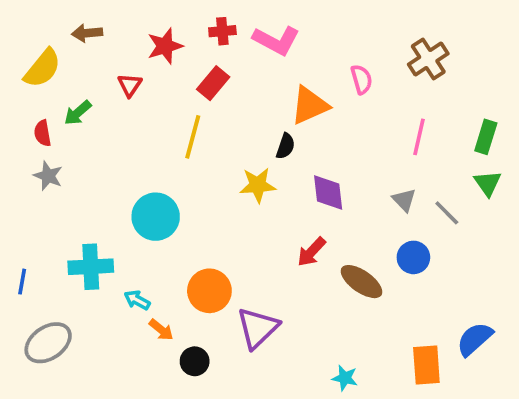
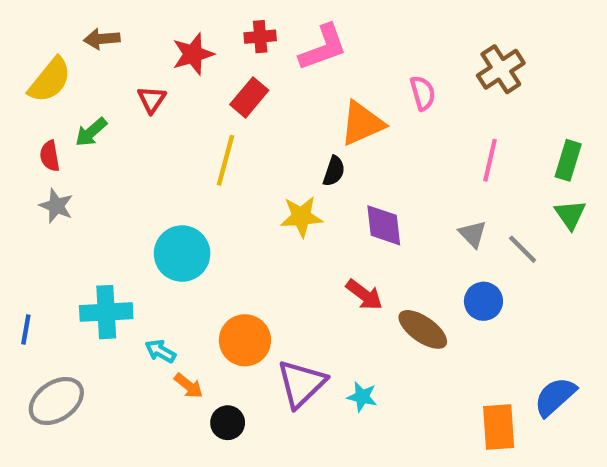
pink L-shape: (276, 40) -> (323, 48), turned -48
red arrow: (311, 252) -> (364, 295), turned -96
cyan star: (345, 378) -> (362, 397), moved

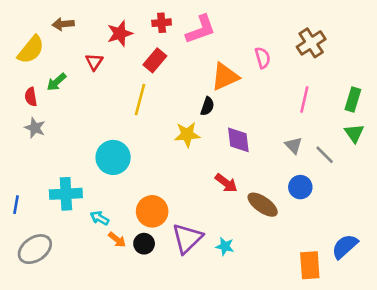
black circle: (228, 423) -> (144, 244), moved

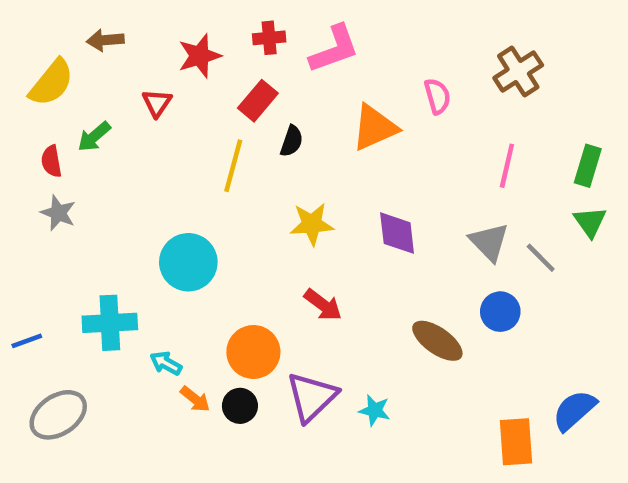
black semicircle: (207, 106) -> (292, 141), moved
gray triangle: (294, 145) -> (489, 242), size x1.4
red arrow: (226, 183) -> (323, 305), moved
blue line: (16, 205) -> (27, 341), turned 60

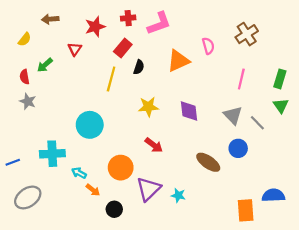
yellow semicircle: (51, 83) -> (25, 39), size x0.6
black circle: (240, 406) -> (114, 209), moved
blue semicircle: (574, 410) -> (273, 195), turned 40

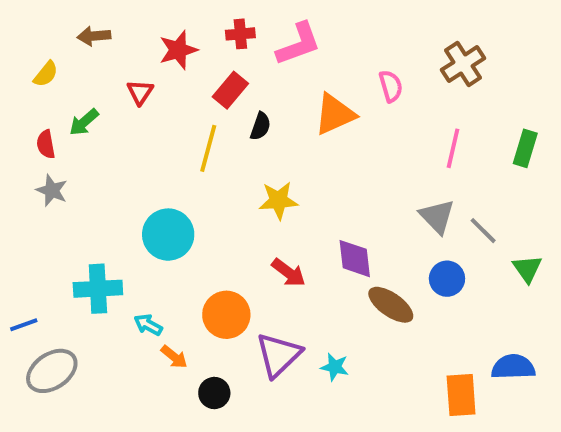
green triangle: (281, 106) -> (527, 269), moved
purple diamond: (189, 111) -> (355, 259), moved
blue line: (13, 162) -> (24, 325), moved

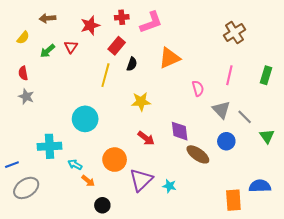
pink semicircle: (391, 86) -> (198, 88), moved
green arrow: (84, 122) -> (48, 51), moved
black circle: (214, 393) -> (102, 205), moved

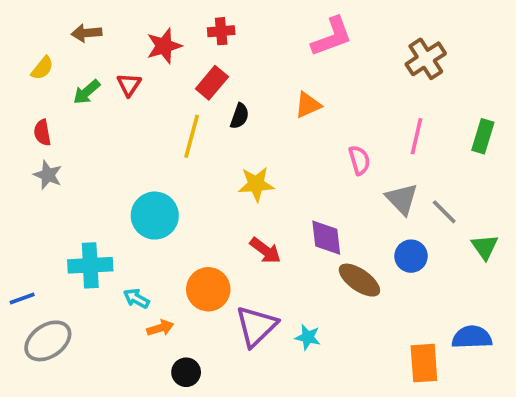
pink L-shape: (151, 22) -> (332, 37), moved
orange triangle: (169, 58) -> (308, 105), size x0.7
orange arrow: (88, 181) -> (160, 328), turned -56

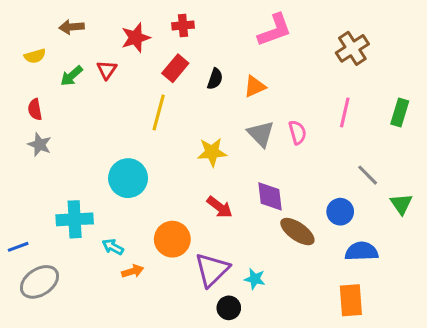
yellow semicircle: (42, 68) -> (35, 56), turned 35
black semicircle: (240, 116) -> (215, 79), moved
gray triangle: (402, 199) -> (261, 134), moved
blue semicircle: (472, 337) -> (362, 251), moved
black circle: (186, 372) -> (229, 308), moved

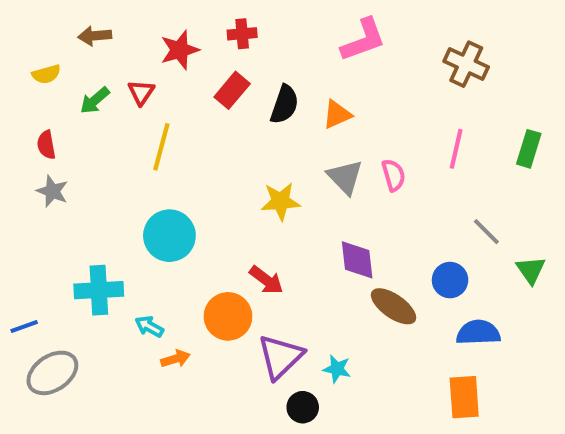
brown cross: (352, 48) -> (466, 64), turned -32
black semicircle: (215, 79) -> (285, 104), size x1.4
yellow line: (159, 112) -> (161, 147), moved
red arrow: (220, 207) -> (266, 280), moved

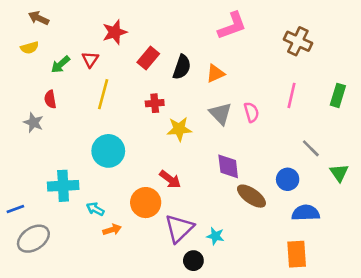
red cross: (242, 34) -> (155, 103), moved
brown arrow: (95, 36) -> (39, 18), moved, turned 30
red semicircle: (46, 145) -> (50, 99), moved

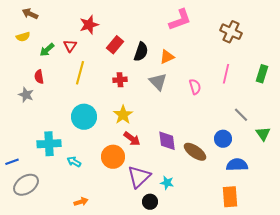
gray triangle: (220, 114) -> (158, 82), moved
yellow star: (179, 129) -> (123, 115), moved, turned -30
purple diamond: (228, 166) -> (167, 141), moved
orange arrow: (112, 230) -> (81, 202), moved

